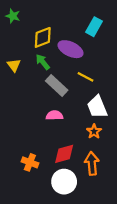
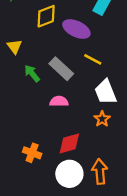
green arrow: (43, 62) -> (32, 73), moved
orange arrow: (92, 163) -> (100, 171), moved

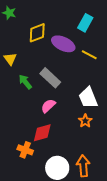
yellow line: (93, 59) -> (89, 55), moved
pink semicircle: (59, 101) -> (48, 106), turned -42
red diamond: (69, 143) -> (42, 133), moved

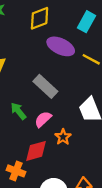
yellow diamond: (37, 33) -> (40, 18), moved
green arrow: (25, 82) -> (18, 111), moved
orange star: (85, 121) -> (63, 137), moved

